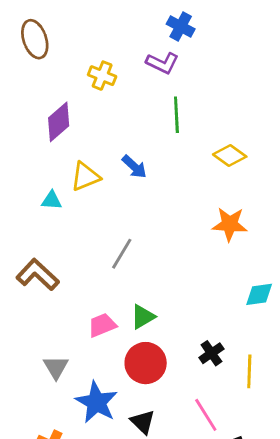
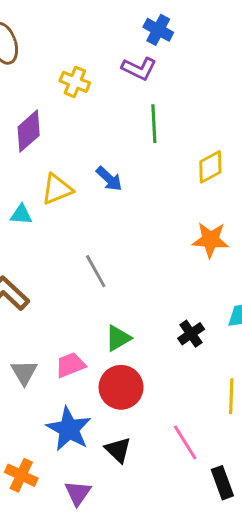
yellow diamond: (230, 156) -> (210, 167), turned -64
gray line: (122, 254) -> (96, 271), turned -60
pink trapezoid: (102, 325) -> (70, 365), moved
black cross: (211, 353) -> (191, 334), moved
gray triangle: (56, 367) -> (24, 372), moved

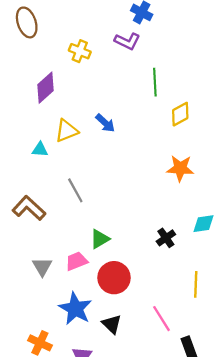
green line: (154, 124) -> (155, 82), moved
gray line: (96, 271) -> (75, 190), moved
green triangle: (118, 338) -> (100, 239), moved

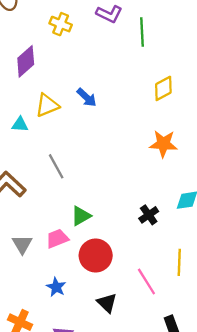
green line: (155, 82) -> (142, 32), moved
blue star: (75, 309) -> (56, 287), size x0.6
pink line: (162, 319) -> (146, 281), moved
black triangle: (112, 324) -> (107, 303), moved

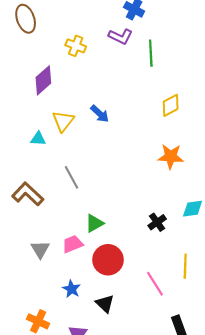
yellow triangle: (47, 105) -> (63, 121), turned -30
black triangle: (107, 303) -> (105, 304), moved

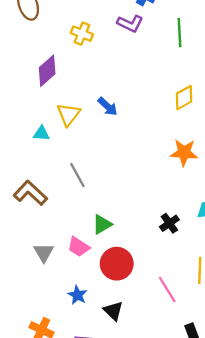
green line: (151, 53) -> (180, 33), moved
pink trapezoid: (73, 244) -> (79, 247), turned -125

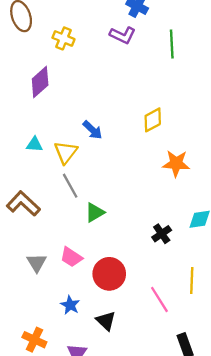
yellow cross: (82, 34) -> (63, 38), moved
yellow diamond: (184, 98) -> (153, 120), moved
blue arrow: (108, 107) -> (92, 130), moved
yellow triangle: (68, 114) -> (66, 152), moved
green triangle: (102, 224) -> (95, 212), moved

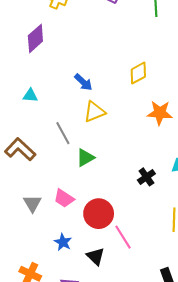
yellow triangle: (66, 152) -> (95, 112), moved, turned 30
pink line: (159, 300) -> (123, 237), moved

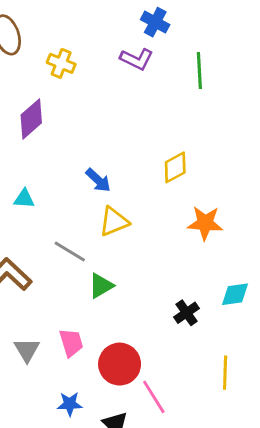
gray line: (63, 133) -> (70, 252), turned -30
pink trapezoid: (64, 198) -> (71, 343), turned -140
blue star: (63, 242) -> (70, 404), turned -30

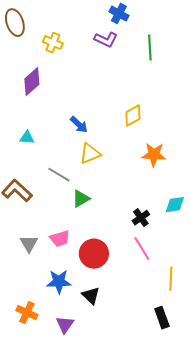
pink trapezoid: (71, 343) -> (60, 239), turned 90
yellow line: (225, 373) -> (171, 279), moved
pink line: (154, 397) -> (142, 249), moved
blue star: (70, 404) -> (59, 282), size x1.4

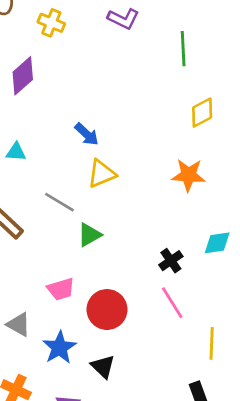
green line: (150, 48) -> (183, 49), moved
yellow diamond: (133, 116) -> (202, 113), moved
gray triangle: (29, 244) -> (19, 324), moved, turned -30
blue star: (59, 282) -> (59, 348), turned -30

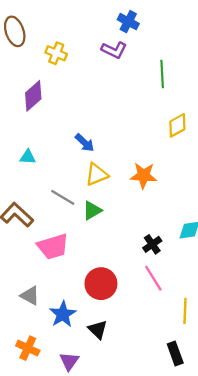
orange star: (189, 175) -> (144, 176), moved
green triangle: (89, 235) -> (92, 210), moved
pink trapezoid: (61, 289) -> (53, 247), moved, size x1.4

